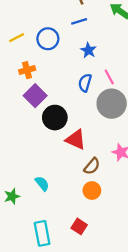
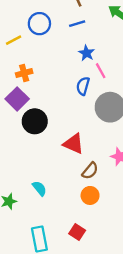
blue circle: (48, 39) -> (39, 24), moved
pink line: (109, 77) -> (101, 71), moved
purple square: (35, 96) -> (17, 99), moved
black circle: (55, 118) -> (35, 121), moved

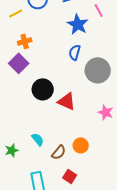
blue star: (87, 53) -> (78, 24), size x1.5
pink line: (101, 71) -> (99, 10), moved
black circle: (35, 121) -> (43, 89), moved
brown semicircle: (90, 171) -> (59, 152), moved

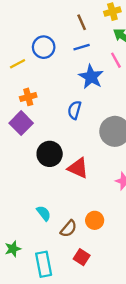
blue semicircle: (75, 52) -> (74, 110), moved
green star: (12, 150) -> (13, 249), moved

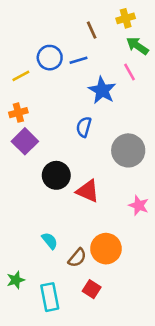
blue line: (82, 47) -> (79, 60), moved
orange cross: (28, 97) -> (18, 113), moved
orange circle: (95, 220) -> (106, 249), size x1.5

